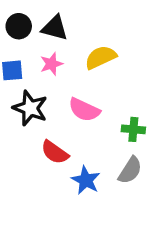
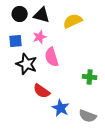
yellow semicircle: (101, 57) -> (73, 21), moved
pink semicircle: (84, 110) -> (52, 57), moved, turned 48
gray semicircle: (130, 170) -> (88, 116), moved, turned 78

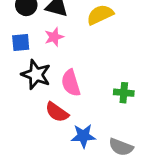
pink semicircle: (52, 57) -> (71, 83), moved
blue star: (61, 108) -> (83, 136), turned -30

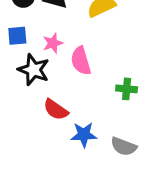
pink star: (54, 37) -> (53, 43), moved
pink semicircle: (71, 83) -> (81, 61), moved

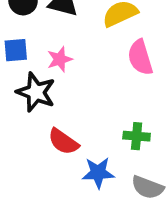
pink semicircle: (81, 61) -> (140, 57), moved
green cross: (127, 89) -> (137, 136), moved

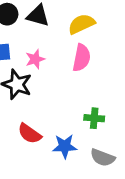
pink semicircle: (140, 57) -> (82, 58), moved, turned -152
red semicircle: (63, 142) -> (30, 134), moved

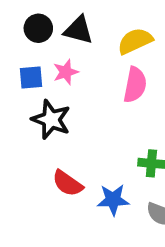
pink star: (35, 59) -> (66, 72), moved

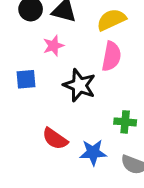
blue square: (31, 78) -> (26, 79), moved
black star: (51, 119) -> (79, 85), moved

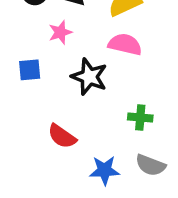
pink semicircle: (111, 56) -> (125, 44), turned -88
blue star: (93, 152) -> (105, 170), moved

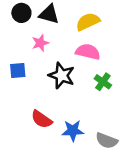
green cross: (140, 118) -> (103, 82), moved, turned 30
blue star: (105, 170) -> (73, 131), moved

